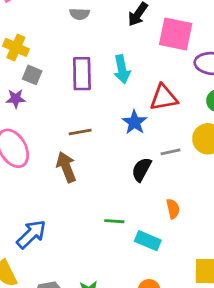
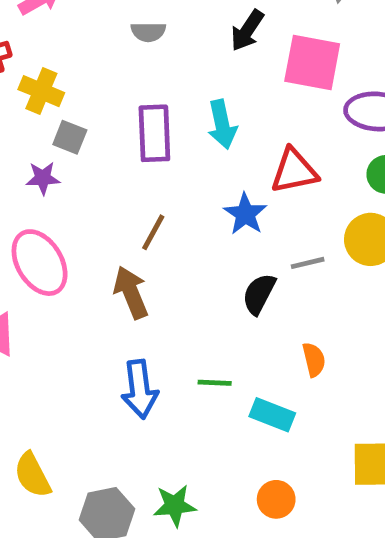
brown line: (80, 132) -> (153, 232), turned -50
blue arrow: (31, 234) -> (140, 389), moved, turned 128

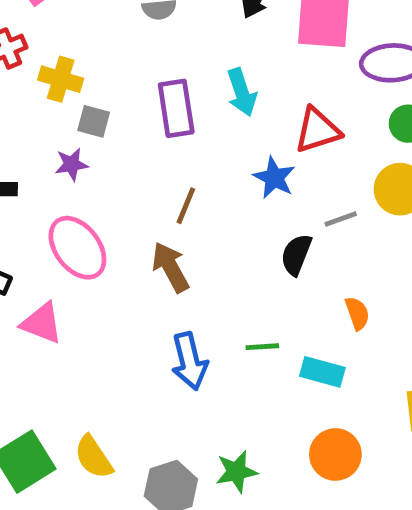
orange circle: (276, 499) -> (335, 454), size x1.4

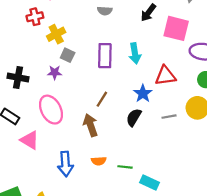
yellow cross: (61, 79) -> (56, 34), turned 36
black semicircle: (296, 255) -> (134, 117), moved
orange semicircle: (357, 313) -> (99, 161), moved, turned 96
blue arrow: (189, 361) -> (65, 164), moved

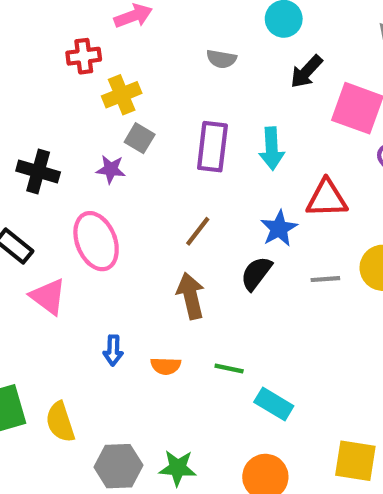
brown arrow: (91, 125) -> (191, 296), moved
orange semicircle: (99, 161) -> (166, 366), moved
blue arrow: (65, 164) -> (113, 350), size x0.6

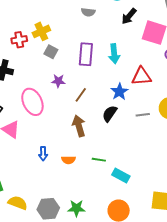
red cross: (84, 56) -> (19, 40), moved
purple star: (111, 169) -> (58, 81), moved
yellow semicircle: (60, 422) -> (18, 203), moved, turned 132

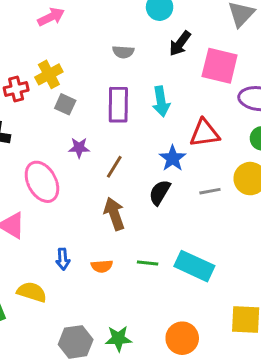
gray semicircle: (88, 12) -> (123, 52), moved
cyan rectangle: (121, 176) -> (194, 266), moved, size x1.4
yellow semicircle: (18, 203) -> (32, 292), moved

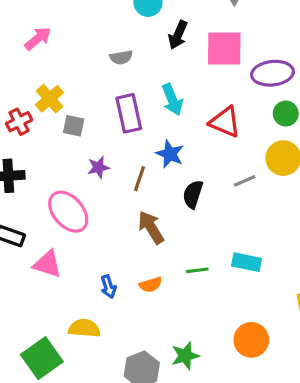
red triangle: (205, 133) -> (225, 122), turned 44
blue star: (173, 158) -> (170, 154), moved
cyan rectangle: (194, 266) -> (247, 262), size x0.7

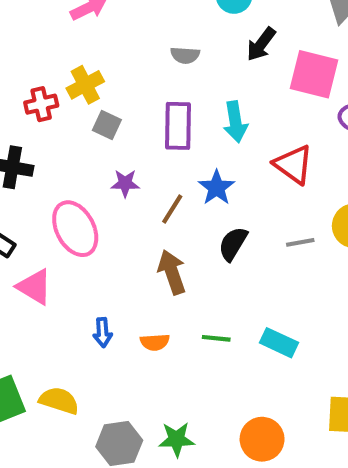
yellow semicircle: (84, 328) -> (59, 401), moved

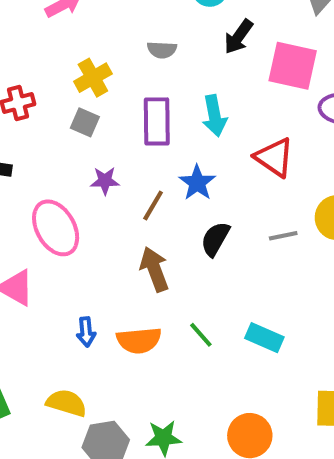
yellow cross: (85, 85) -> (93, 78), moved
green line: (216, 338) -> (201, 335), turned 44
orange semicircle: (155, 342) -> (139, 340), size x1.5
yellow semicircle: (59, 401) -> (66, 403), moved

